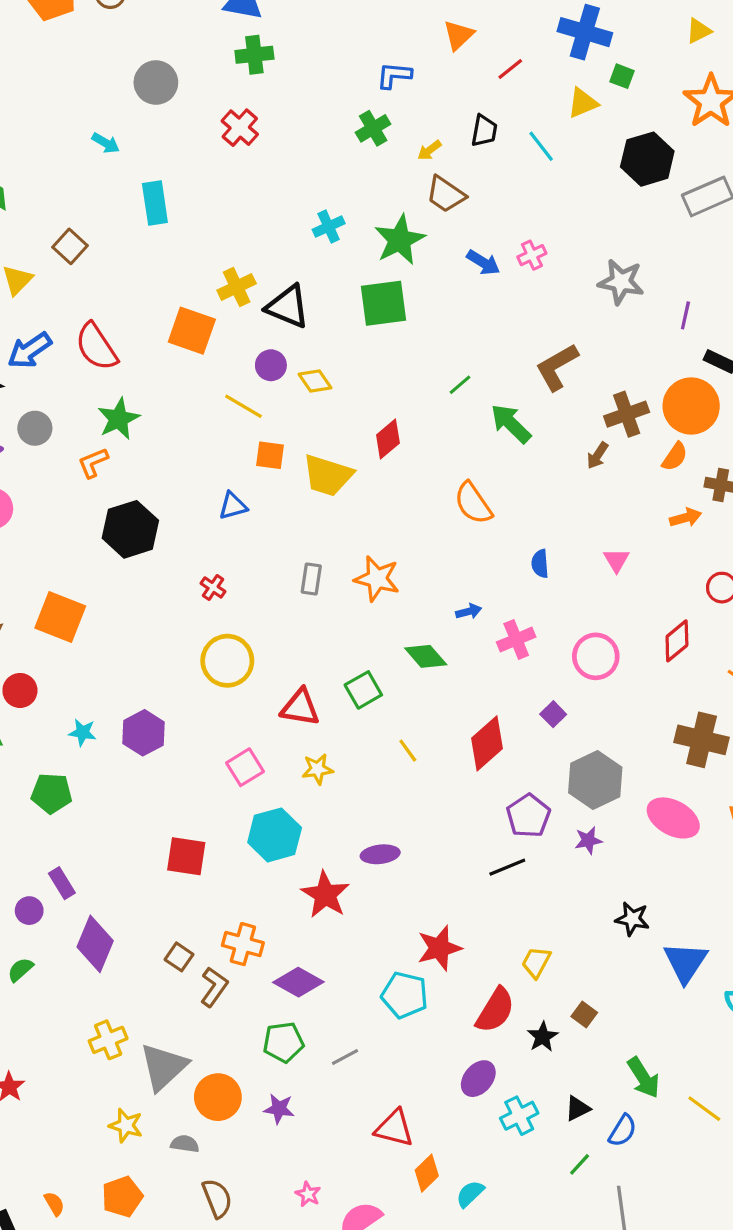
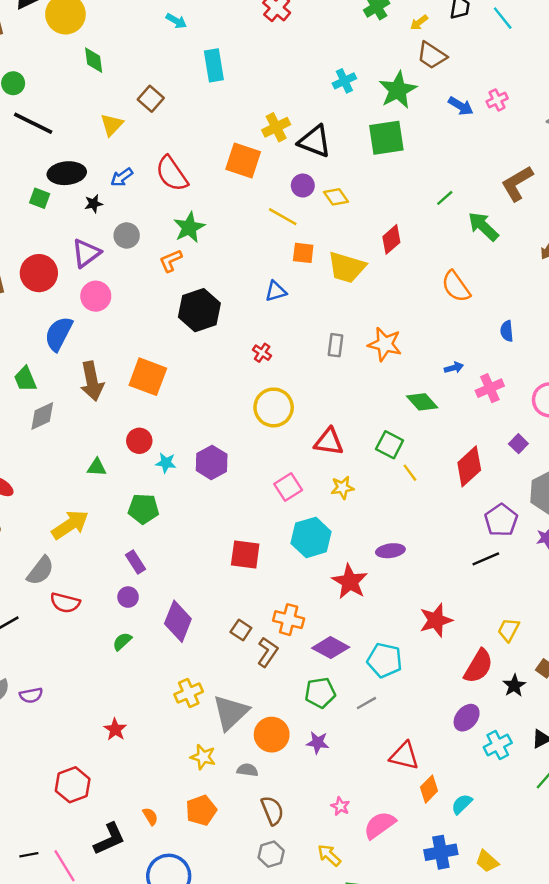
blue arrow: (30, 350) -> (122, 177), size x0.7
red circle: (20, 690) -> (139, 441), moved
green square: (363, 690) -> (390, 445), moved, turned -32
purple rectangle: (62, 883) -> (135, 562), moved
cyan pentagon: (405, 995) -> (385, 660), moved

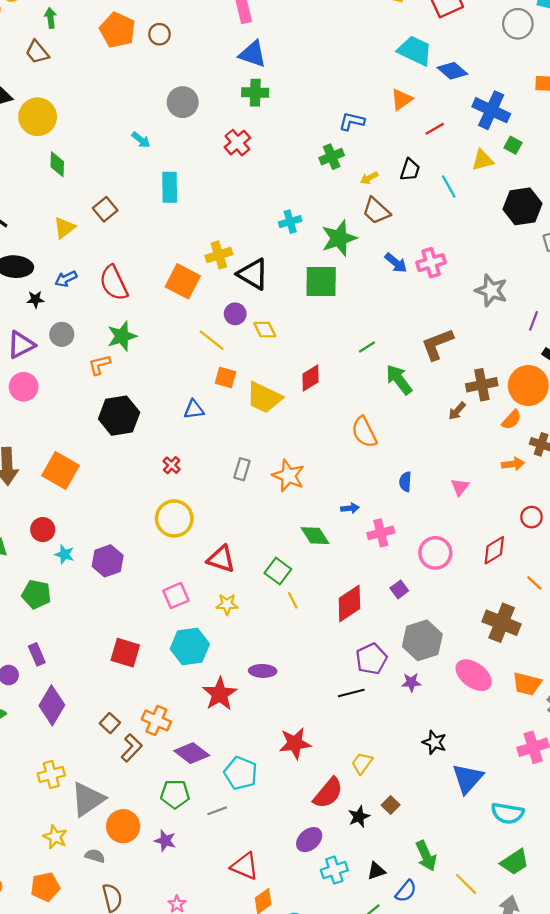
pink cross: (497, 100) -> (431, 263), size x1.4
purple rectangle: (135, 562) -> (37, 654), moved

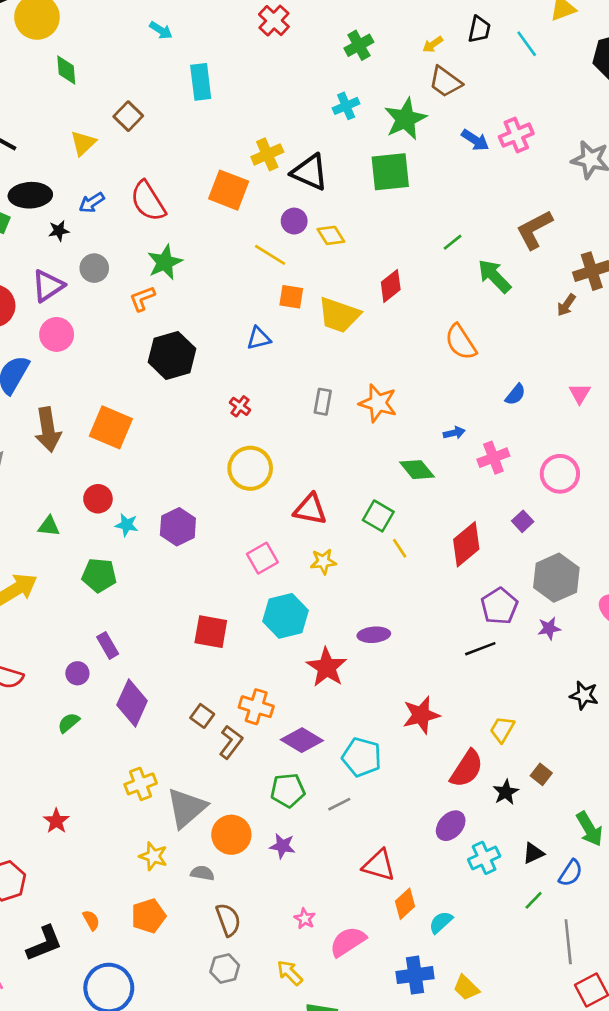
green cross: (332, 157) -> (359, 45), moved
blue semicircle: (405, 482) -> (515, 395), turned -138

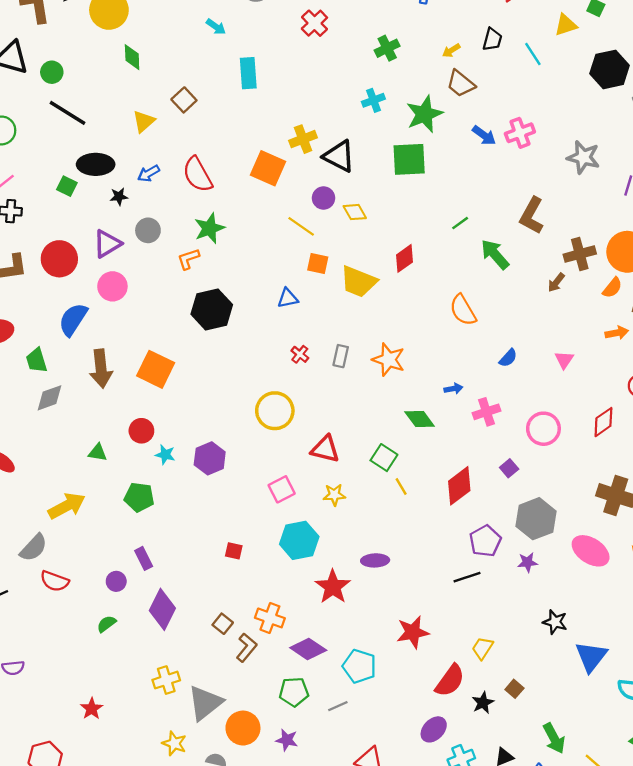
brown L-shape: (534, 230) -> (532, 216), turned -36
red cross: (240, 406) -> (300, 354), moved
red square: (211, 632) -> (234, 551), size x0.6

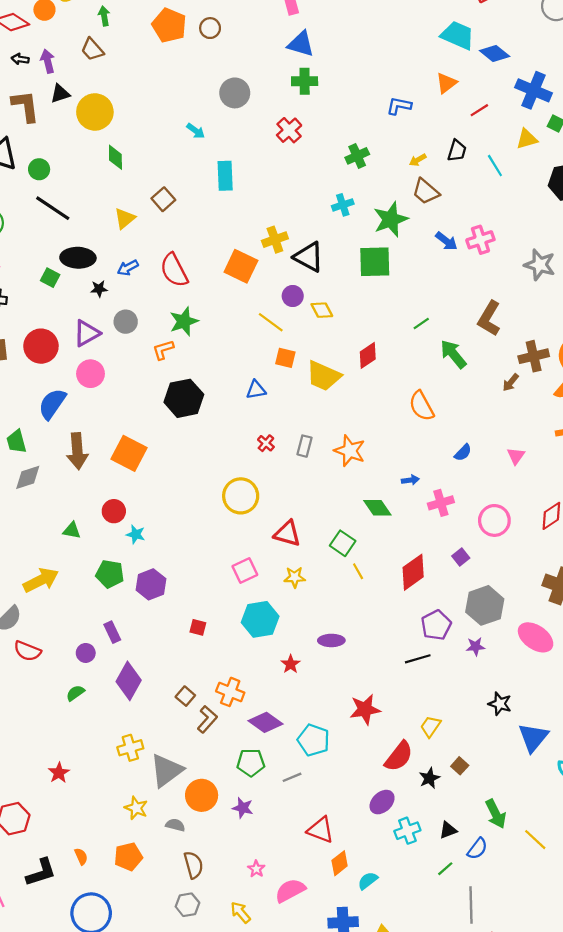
purple hexagon: (210, 458) -> (151, 584), moved
red star: (333, 587) -> (291, 664), size x0.6

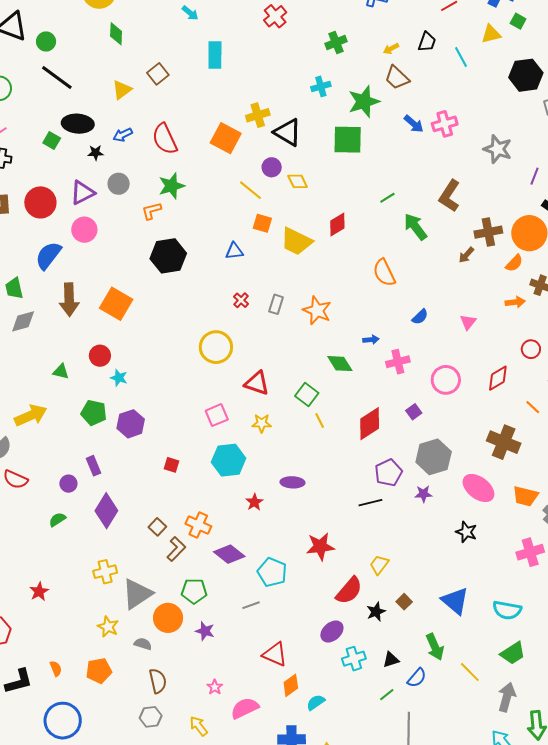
black star: (500, 704) -> (466, 532), moved
blue triangle: (533, 737) -> (455, 601), moved, turned -32
green pentagon: (251, 763) -> (194, 591), moved

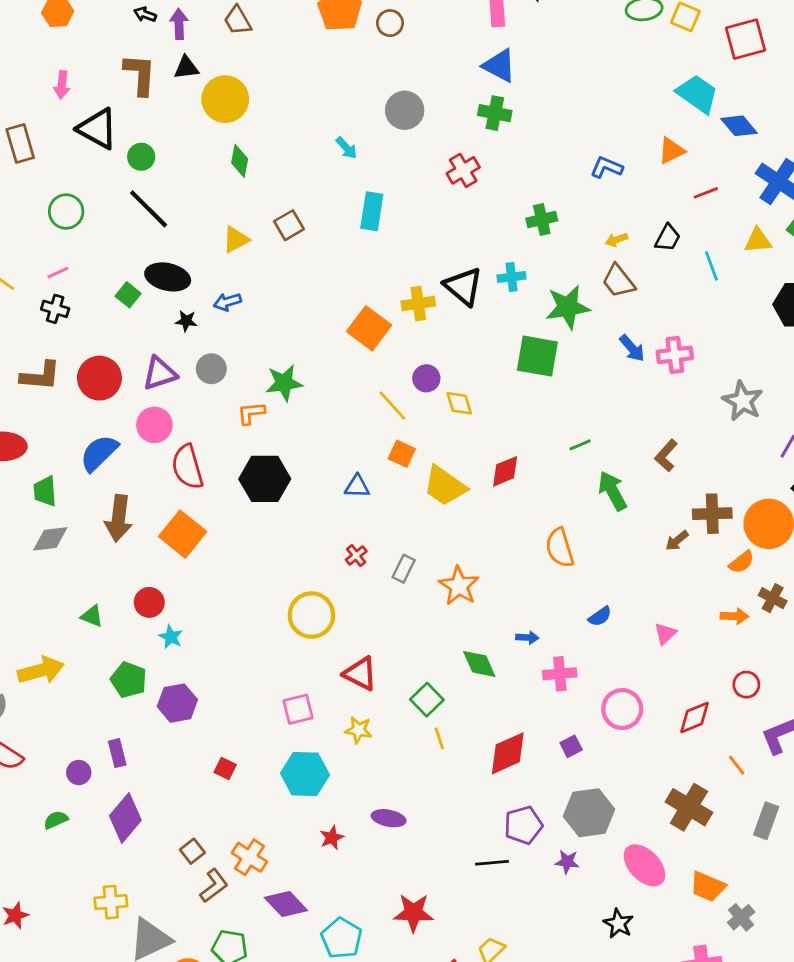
black triangle: (288, 132) -> (463, 286), moved
red semicircle: (165, 139) -> (187, 467), moved
brown L-shape: (449, 196) -> (666, 456), size x0.7

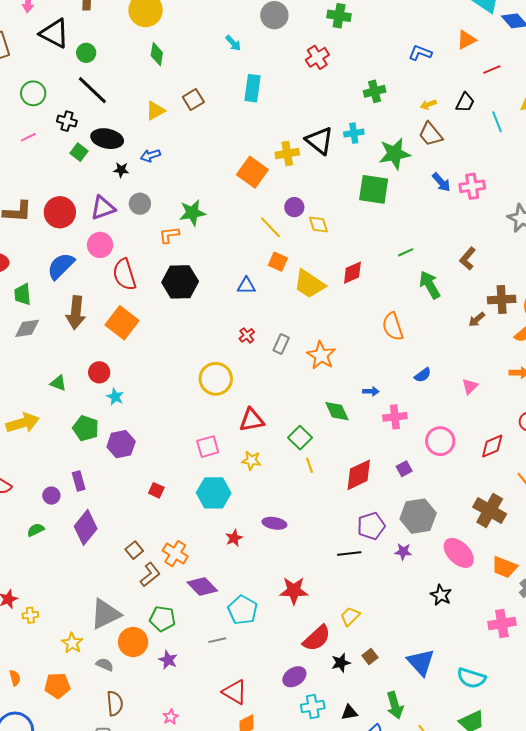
black cross: (55, 309) -> (67, 121), moved
red triangle: (360, 674) -> (252, 420), turned -36
yellow cross: (111, 902) -> (30, 615), moved, size x0.7

